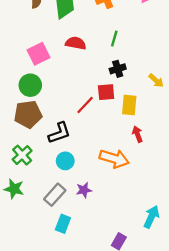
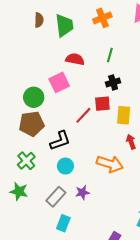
pink square: (38, 54) -> (59, 82), moved

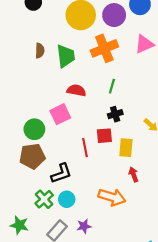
orange cross: (102, 18) -> (104, 48), size x1.4
red line: (83, 115) -> (85, 148), turned -54
green cross: (26, 161) -> (44, 199), moved

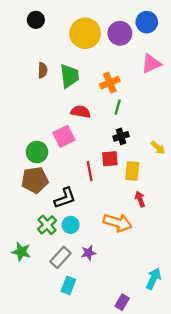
orange cross: (104, 48) -> (110, 83), moved, size x0.7

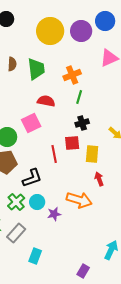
purple star: (89, 253) -> (54, 214), moved
gray rectangle: (60, 257) -> (16, 233), moved

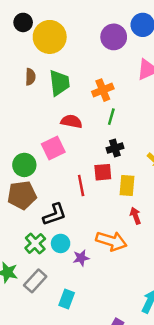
yellow circle: (50, 31) -> (50, 37), moved
cyan rectangle: (35, 256) -> (67, 299), moved

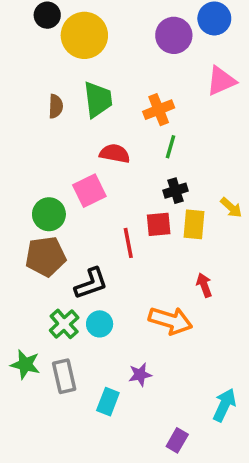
brown semicircle: (30, 77) -> (56, 106), moved
yellow rectangle: (127, 185) -> (194, 224), moved
purple star: (81, 258) -> (140, 375), moved
gray rectangle: (35, 281) -> (64, 376), turned -55

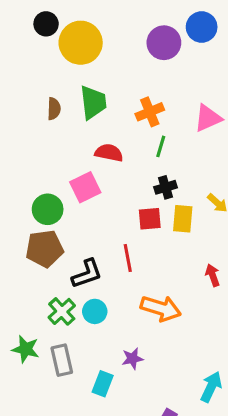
pink triangle: (221, 81) -> (208, 118), moved
red line: (128, 243) -> (128, 258), moved
red arrow: (204, 285) -> (213, 275), moved

